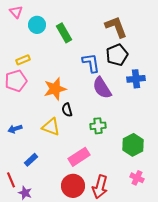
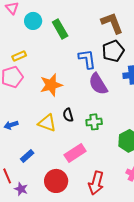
black semicircle: (67, 110) -> (68, 115), moved
red circle: (73, 186) -> (56, 181), moved

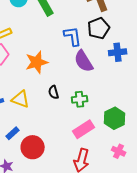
yellow triangle: (47, 123) -> (21, 99), moved
pink rectangle: (75, 153) -> (84, 129), moved
red circle: (56, 181) -> (33, 147), moved

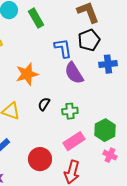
black semicircle: (54, 92) -> (44, 104), turned 48
red circle: (33, 147) -> (40, 159), moved
pink cross: (119, 151) -> (110, 155), moved

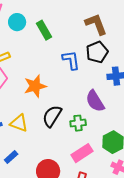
purple semicircle: (74, 73) -> (95, 101), moved
black semicircle: (44, 104) -> (52, 116), size x1.6

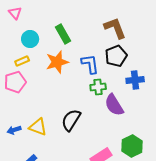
cyan circle: (17, 22) -> (30, 39), moved
orange star: (35, 86) -> (57, 62), moved
green cross: (78, 123) -> (98, 87), moved

